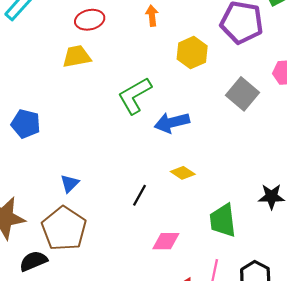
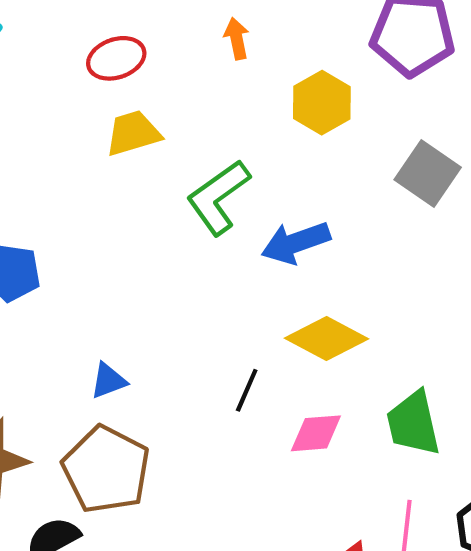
yellow trapezoid: (77, 56) -> (133, 133), moved
yellow diamond: (183, 173) -> (327, 338), size x1.6
blue triangle: (70, 183) -> (108, 381), turned 30
pink diamond: (166, 241) -> (316, 433), moved

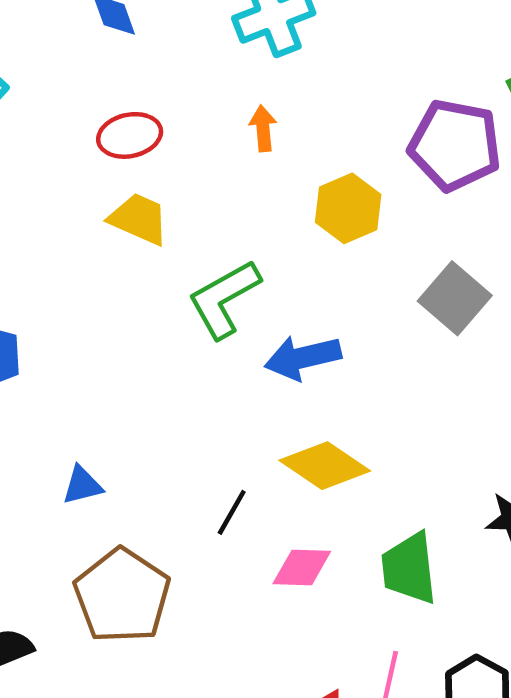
yellow trapezoid: (133, 133) -> (139, 219), turned 34
brown pentagon: (106, 470) -> (122, 596), moved

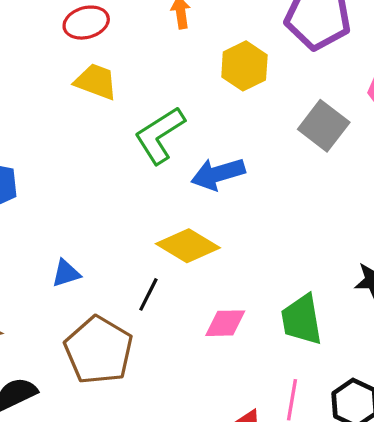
yellow diamond: (325, 466) -> (188, 246), moved
black line: (232, 512) -> (148, 294), moved

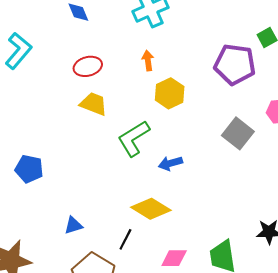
yellow hexagon: (244, 66) -> (170, 93), moved
blue arrow: (218, 174) -> (170, 163), size x0.7

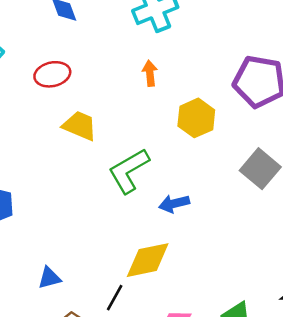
red ellipse: (88, 66) -> (52, 74), moved
yellow hexagon: (170, 93) -> (196, 118), moved
yellow diamond: (151, 209) -> (148, 260), turned -45

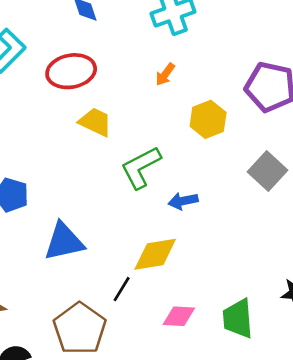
orange arrow: (150, 73) -> (165, 74), turned -140
red ellipse: (52, 74) -> (71, 71), size x1.4
blue triangle: (49, 278) -> (64, 242), moved, size x1.8

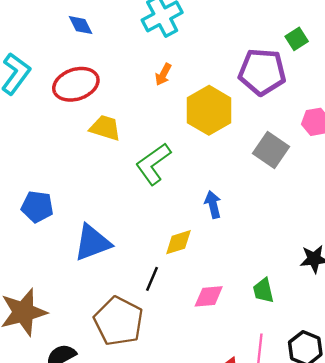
yellow hexagon: (208, 119) -> (209, 110), size x1.4
blue arrow: (183, 201) -> (213, 205), moved, turned 96
yellow diamond: (155, 254) -> (178, 242), size x0.7
green trapezoid: (238, 319) -> (263, 290), size x0.7

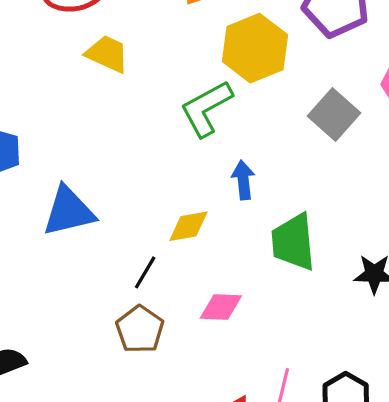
green L-shape: (153, 164) -> (206, 108), moved
green trapezoid: (263, 290) -> (293, 242), moved, size x1.6
brown pentagon: (119, 321) -> (140, 329), moved, size x0.7

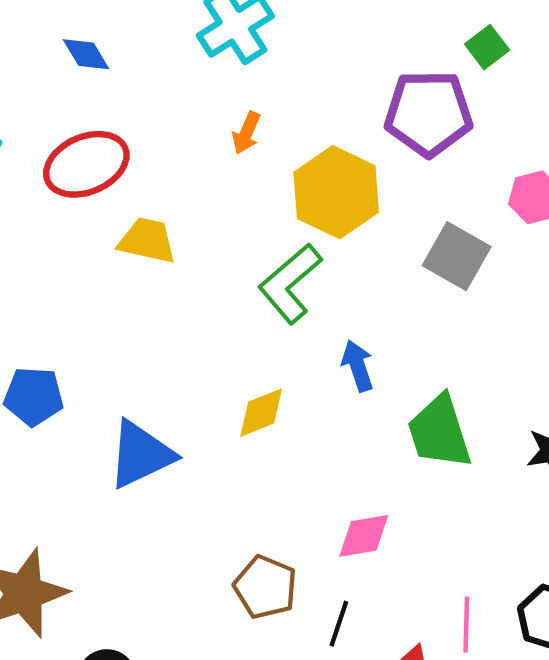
yellow diamond: (188, 226) -> (261, 413), moved
black line: (145, 272) -> (339, 624), moved

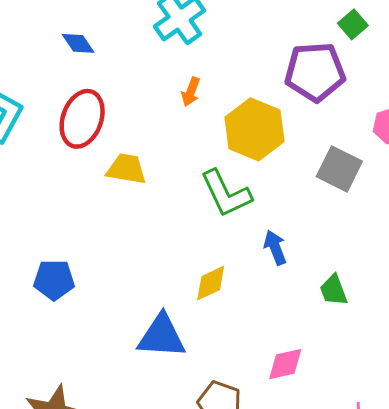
red ellipse: (86, 164) -> (82, 119), turned -44
green L-shape: (290, 283) -> (226, 194), turned -72
green trapezoid: (439, 432) -> (334, 290), size x0.6
blue triangle: (141, 454) -> (162, 336), moved, turned 32

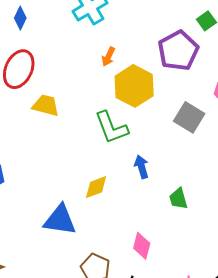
blue diamond: (78, 43) -> (20, 18), turned 55
purple pentagon: (315, 72) -> (178, 51), turned -30
orange arrow: (191, 92) -> (108, 57), moved
pink diamond: (285, 364) -> (142, 246), turned -68

